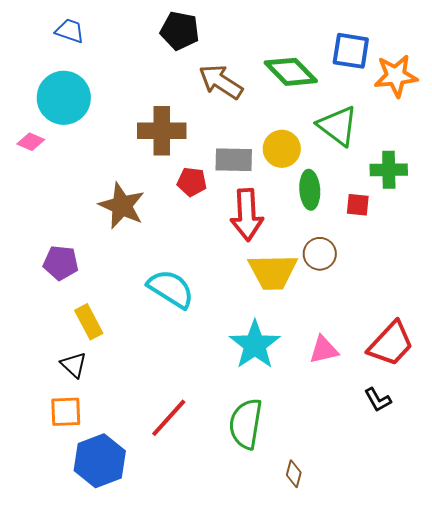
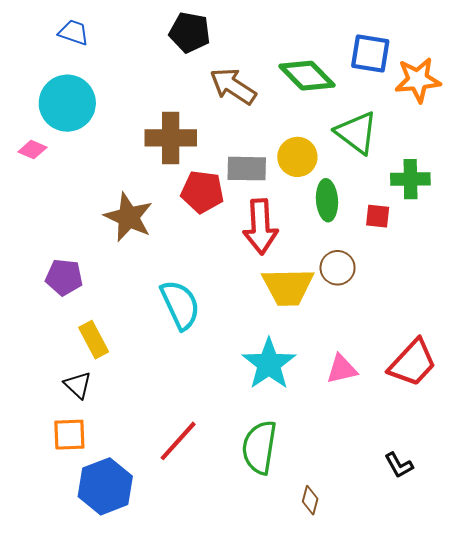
red pentagon: (192, 182) -> (202, 192), size x1.4
cyan semicircle: (171, 289) -> (180, 305), turned 33
black L-shape: (378, 400) -> (399, 465), moved

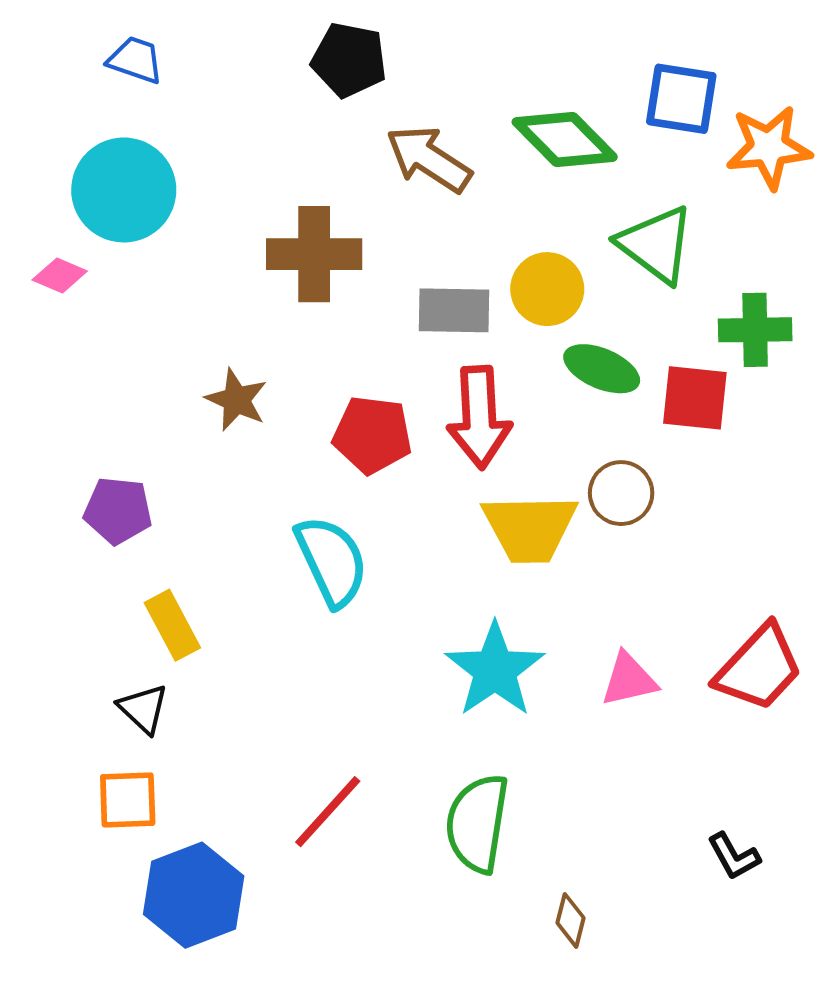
red pentagon: (202, 192) -> (372, 435), moved
green ellipse: (327, 200) -> (602, 369), turned -63
red square: (378, 216) -> (695, 398), size x1.5
brown star: (129, 217) -> (236, 400), size x0.7

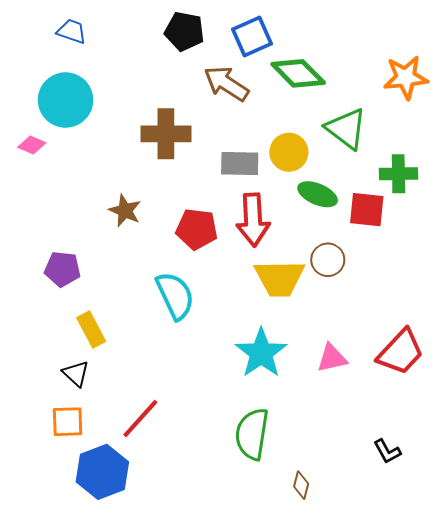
blue square: (681, 99) -> (252, 36), moved, turned -33
red line: (328, 812) -> (140, 419), moved

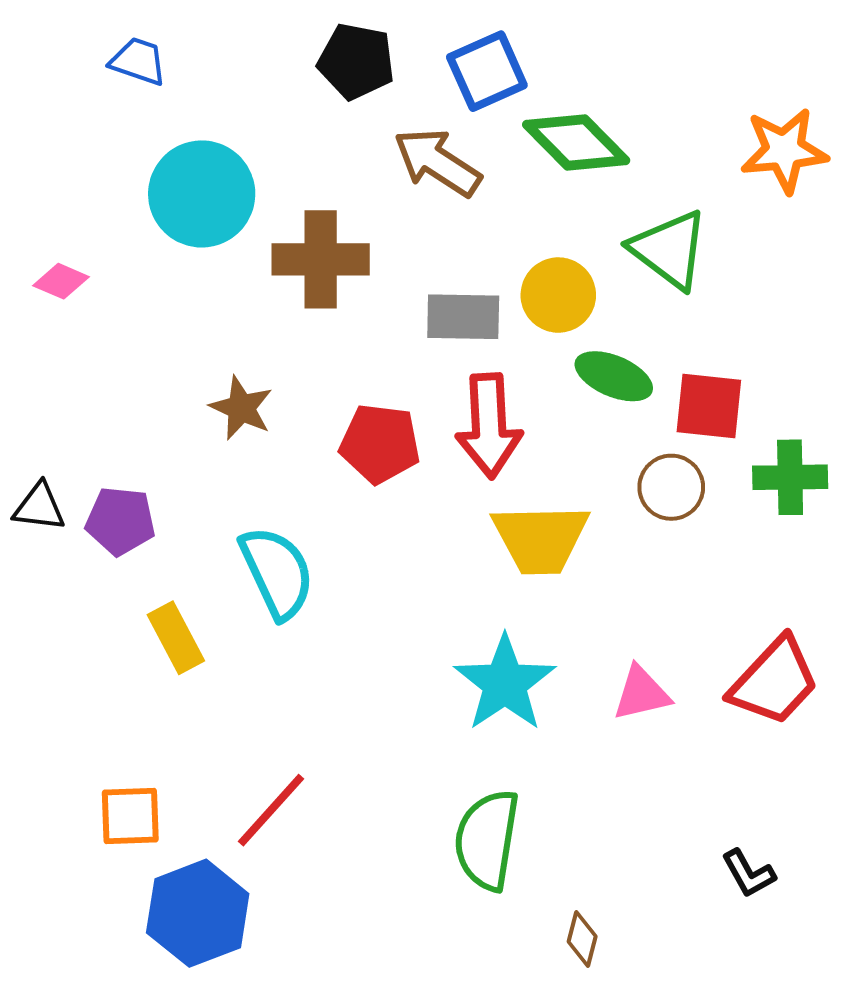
cyan circle: (66, 100) -> (202, 194), moved
green cross: (398, 174) -> (790, 477), moved
brown circle: (328, 260) -> (671, 487), moved
cyan semicircle: (175, 296) -> (277, 572), moved
black triangle: (76, 373) -> (39, 507), moved, turned -36

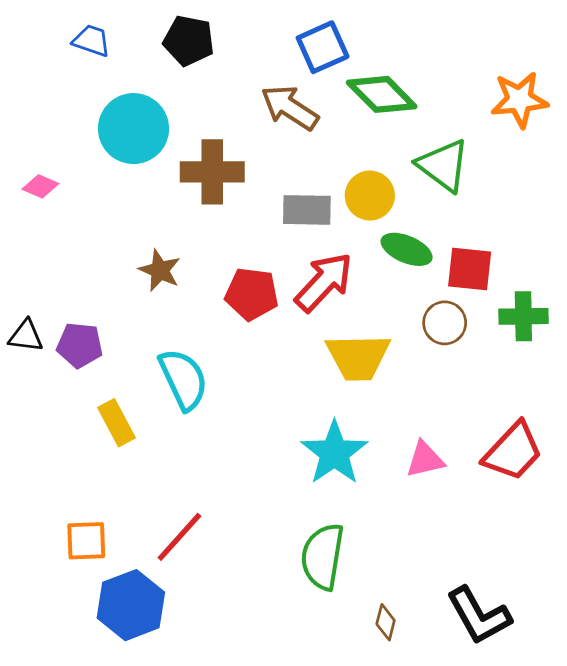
black pentagon: (356, 61) -> (189, 41), moved
red arrow: (489, 426) -> (324, 282), turned -134
black L-shape: (748, 874) -> (479, 616), moved, size x1.8

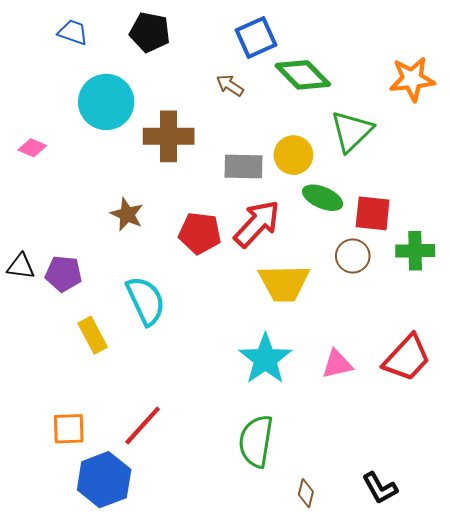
brown arrow: (290, 108) -> (230, 85), size x0.6
green triangle: (443, 165) -> (352, 131), turned 39
black L-shape: (479, 616) -> (380, 488), size x0.7

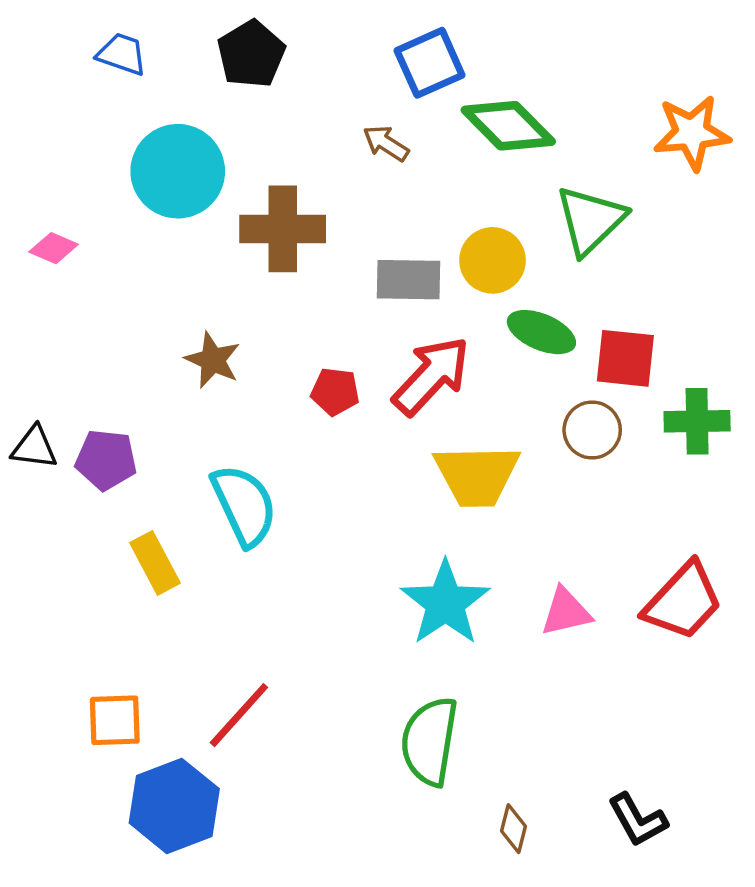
black pentagon: (150, 32) -> (251, 54), turned 30
red pentagon: (200, 233) -> (335, 392), size x0.7

